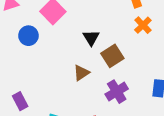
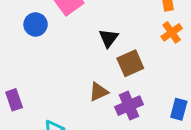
brown triangle: (81, 73) -> (99, 92), moved

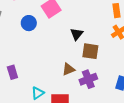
brown square: (130, 63) -> (90, 51), turned 30

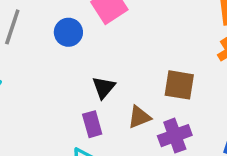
black triangle: (77, 34) -> (104, 87), moved
purple rectangle: (12, 72) -> (92, 124), moved

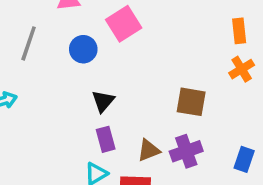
black triangle: (104, 87) -> (103, 101), moved
brown triangle: (139, 117) -> (149, 150), moved

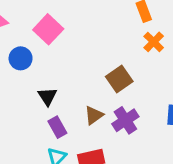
brown square: (191, 102) -> (119, 79), turned -30
brown triangle: (149, 150) -> (94, 115), moved

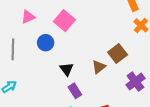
brown triangle: (94, 115) -> (99, 67), moved
purple cross: (125, 120) -> (135, 82), moved

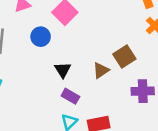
purple cross: (135, 82) -> (143, 91), turned 30
purple rectangle: (75, 91) -> (70, 96), turned -32

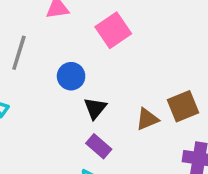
blue circle: (41, 37) -> (71, 76), moved

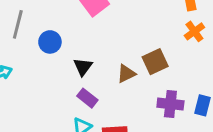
blue circle: (71, 76) -> (50, 42), moved

